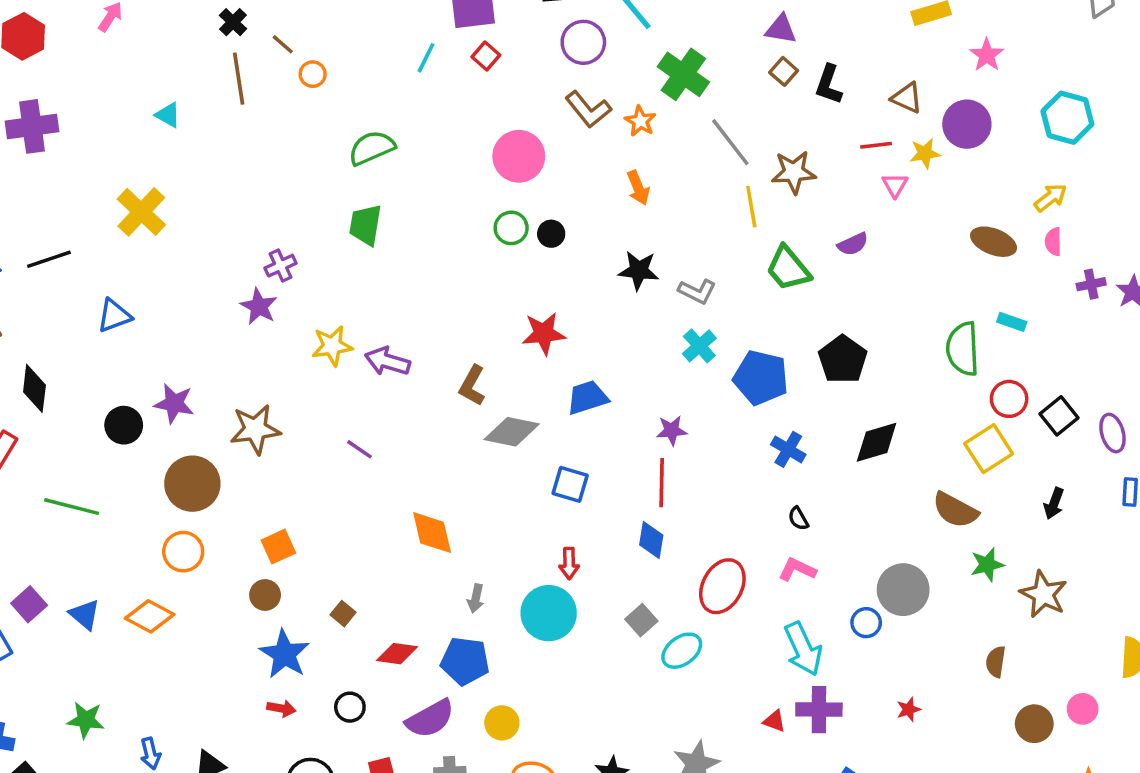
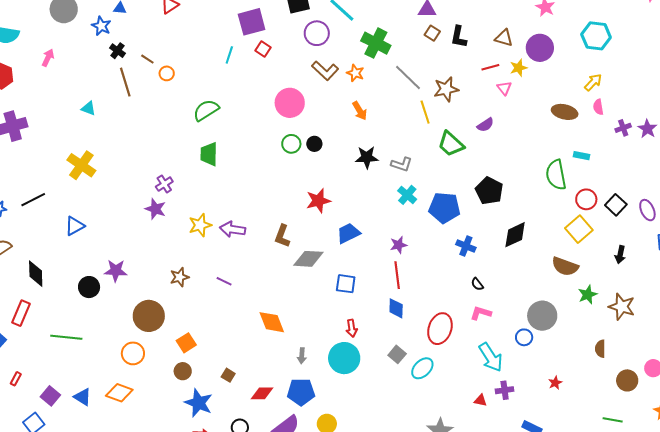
brown star: (255, 429) -> (179, 277), moved, size x0.7
brown circle: (192, 484) -> (149, 316), moved
purple cross: (819, 710) -> (505, 390), size x0.7

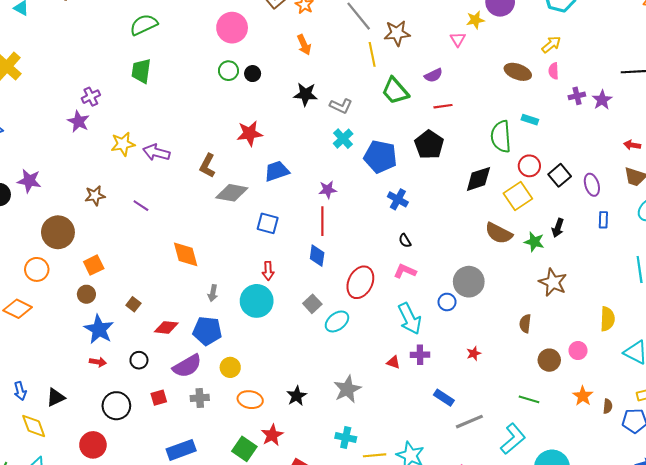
red line: (490, 67) -> (443, 106), moved
black diamond: (515, 235) -> (478, 179), moved
green star: (588, 295) -> (534, 242), moved, turned 30

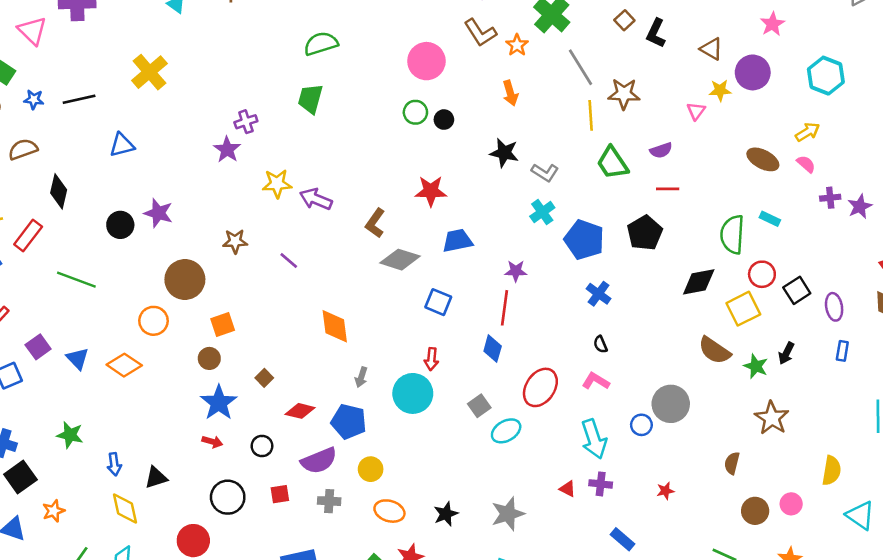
pink semicircle: (554, 71) -> (806, 164), turned 126

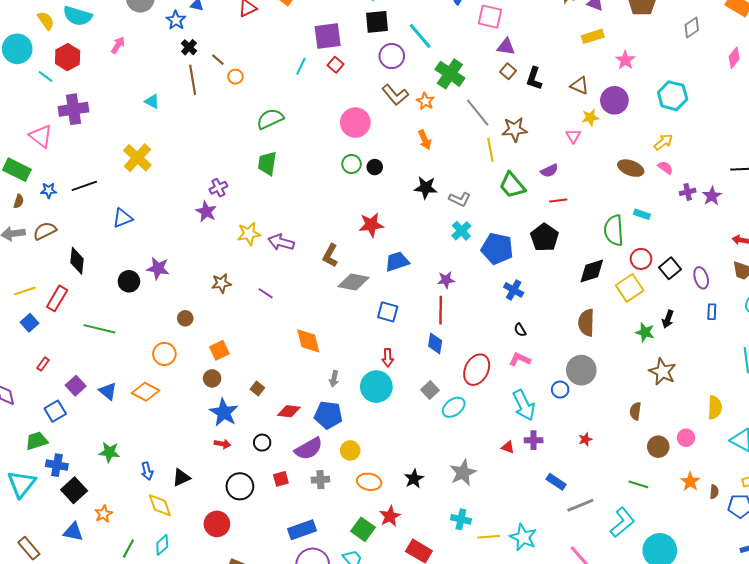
brown circle: (185, 279) -> (185, 318), size x0.5
brown semicircle: (714, 350) -> (586, 323), moved, turned 64

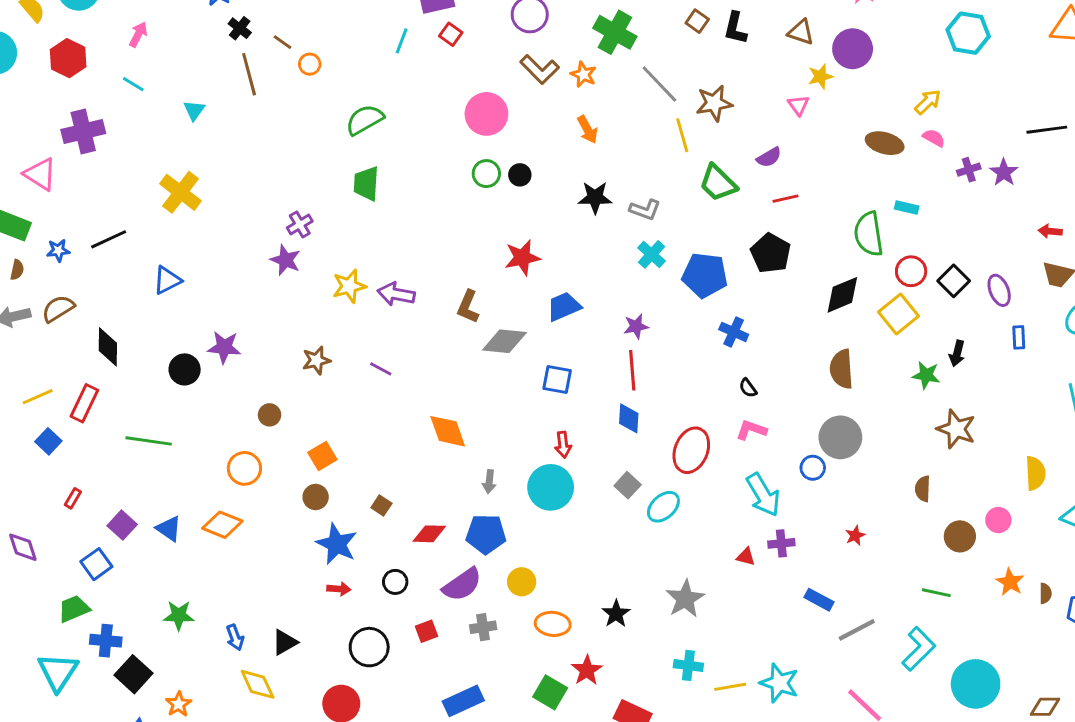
cyan line: (45, 76) -> (133, 84), moved
cyan hexagon: (673, 96) -> (968, 33), moved
cyan triangle: (152, 101) -> (194, 110), turned 42

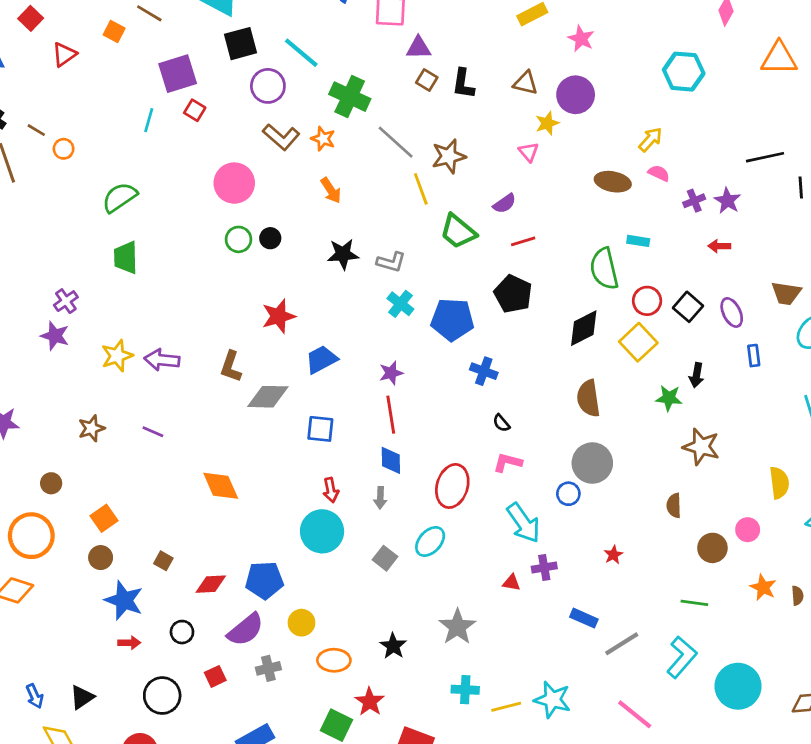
red arrow: (1050, 231) -> (719, 246), moved
orange circle: (244, 468) -> (31, 536), size x1.4
gray arrow: (489, 482) -> (380, 498), moved
gray square: (628, 485) -> (385, 558), moved

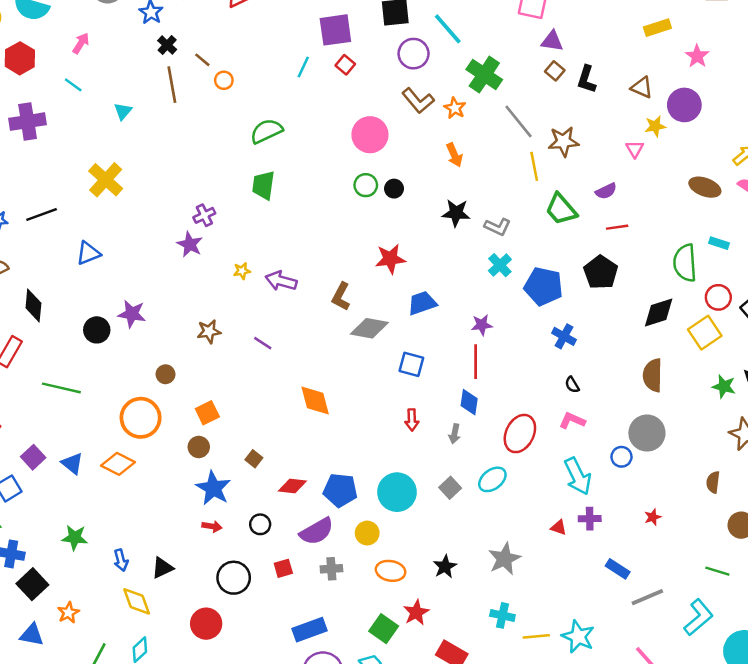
yellow star: (117, 356) -> (242, 271), size x0.6
cyan circle: (322, 531) -> (397, 492), moved

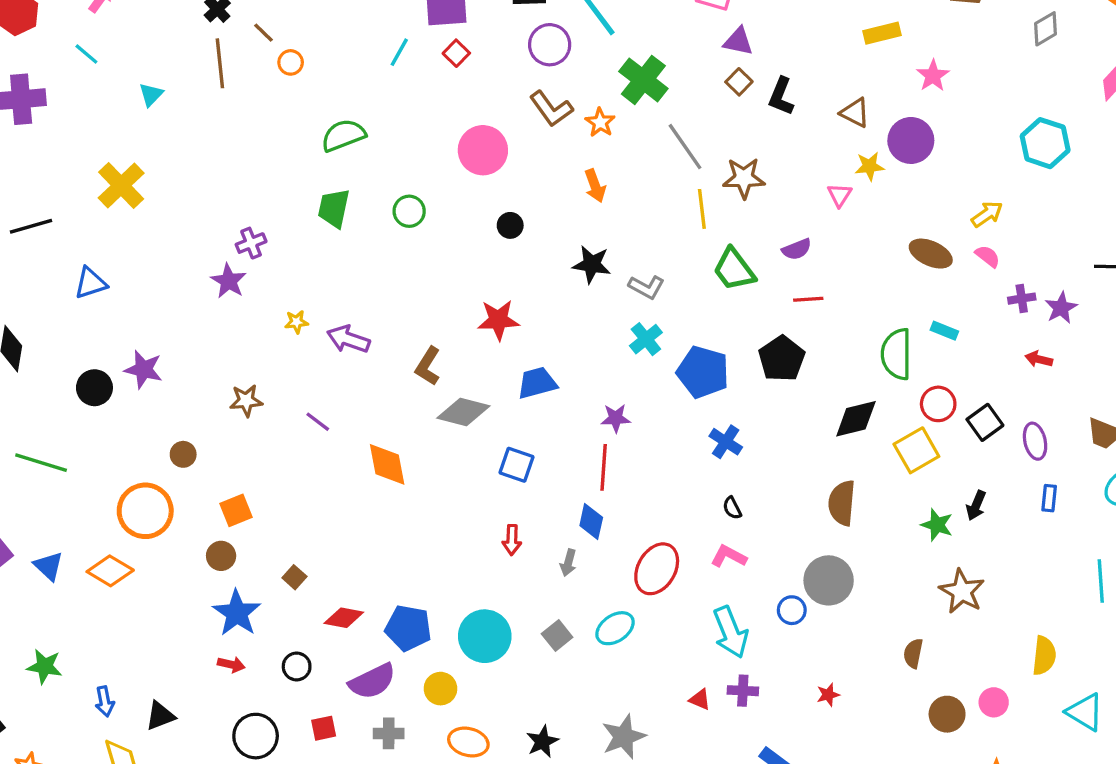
green circle: (366, 185) -> (409, 211), moved
orange diamond: (315, 400) -> (387, 464), moved

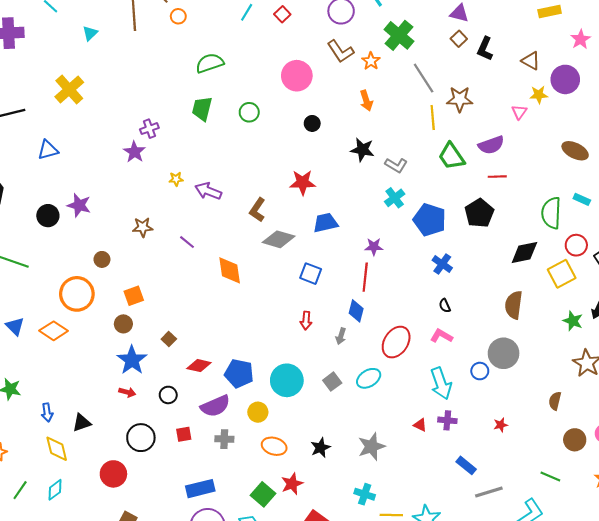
purple semicircle: (797, 249) -> (491, 145), size x1.4

